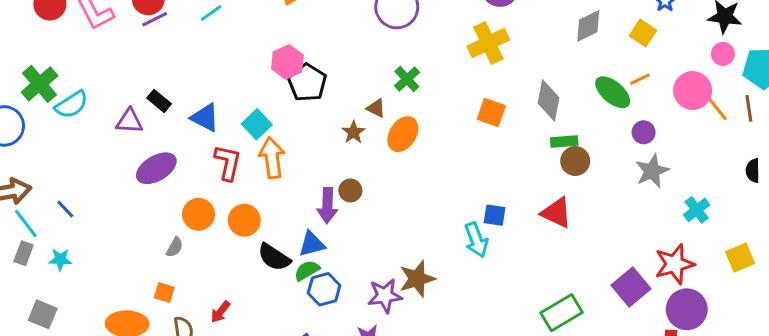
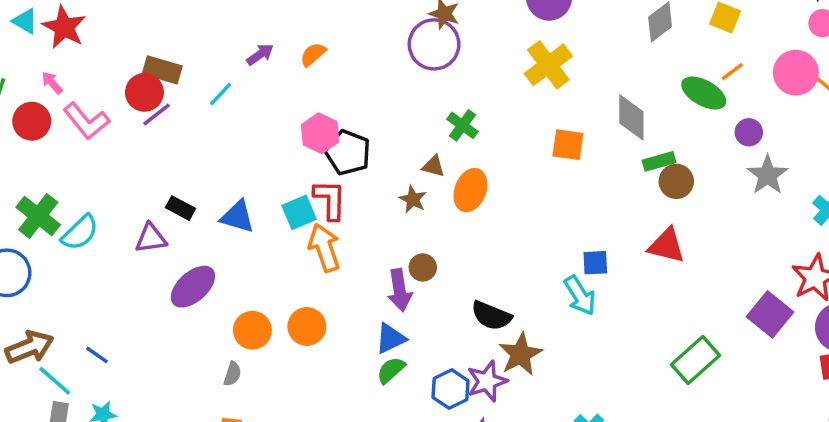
cyan square: (257, 124) -> (299, 212), turned 32
red L-shape: (228, 162) -> (330, 200), moved
black semicircle: (274, 257) -> (491, 316), moved
blue hexagon: (324, 289) -> (450, 389), moved

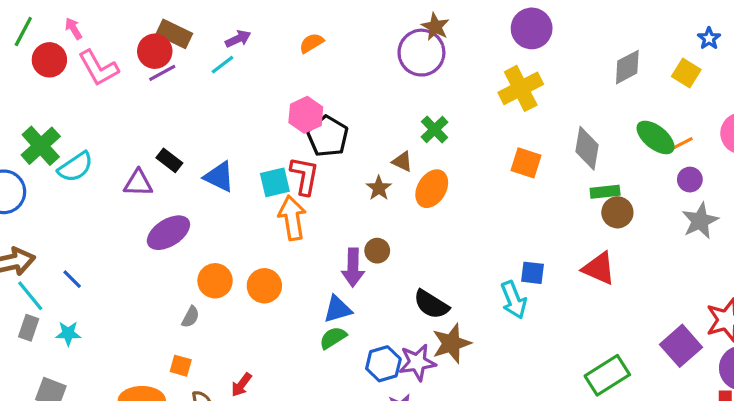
purple arrow: (260, 54) -> (238, 39), moved
orange line: (732, 72) -> (682, 143), moved

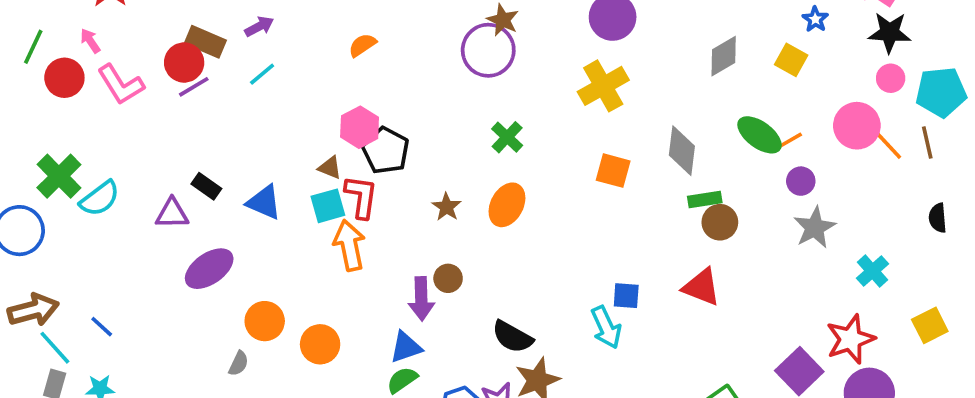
purple arrow: (238, 39) -> (259, 26), moved
brown triangle: (402, 162) -> (330, 168), moved
orange circle: (264, 286) -> (320, 344), moved

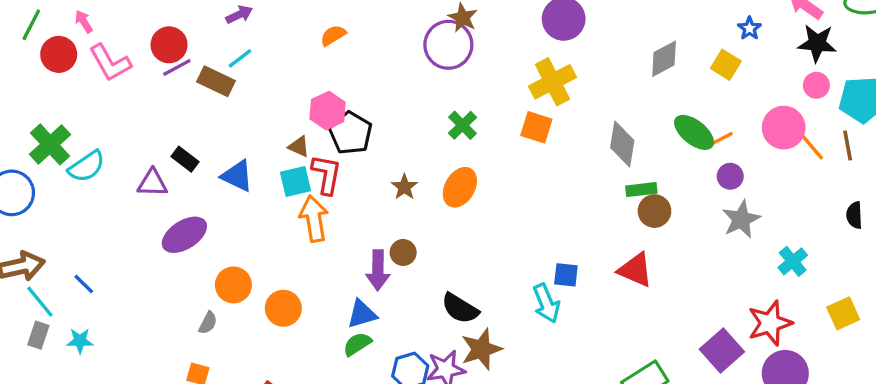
brown rectangle: (205, 42) -> (216, 81), moved
orange square: (613, 171) -> (536, 127), moved

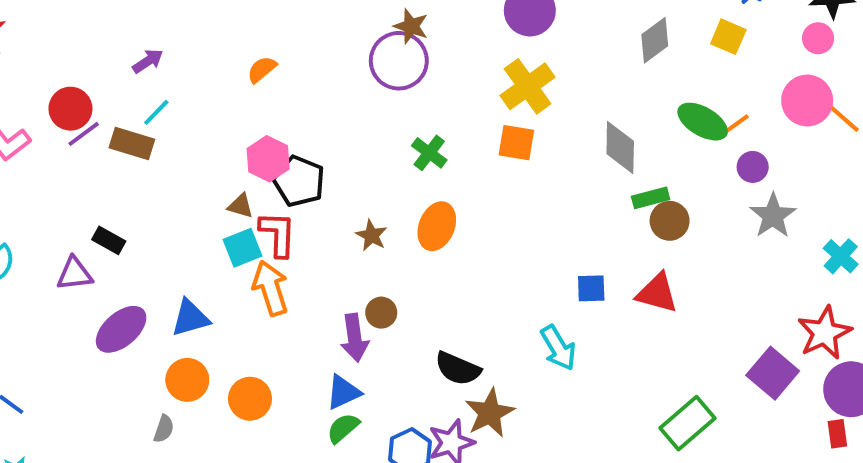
pink circle: (816, 85) -> (818, 38), moved
blue triangle: (237, 176) -> (190, 318), moved, turned -33
blue square: (566, 275) -> (591, 288), moved

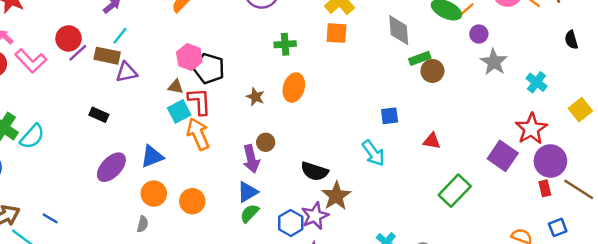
green cross: (429, 153) -> (285, 44), turned -36
purple triangle: (75, 274) -> (126, 72), moved
red triangle: (657, 293) -> (432, 141), moved, size x0.7

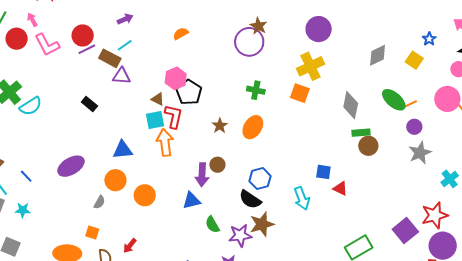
red triangle: (432, 141) -> (340, 188), moved
purple ellipse: (111, 167) -> (71, 166), moved
green semicircle: (250, 213) -> (212, 225), moved, turned -90
blue hexagon: (291, 223) -> (260, 179), moved

